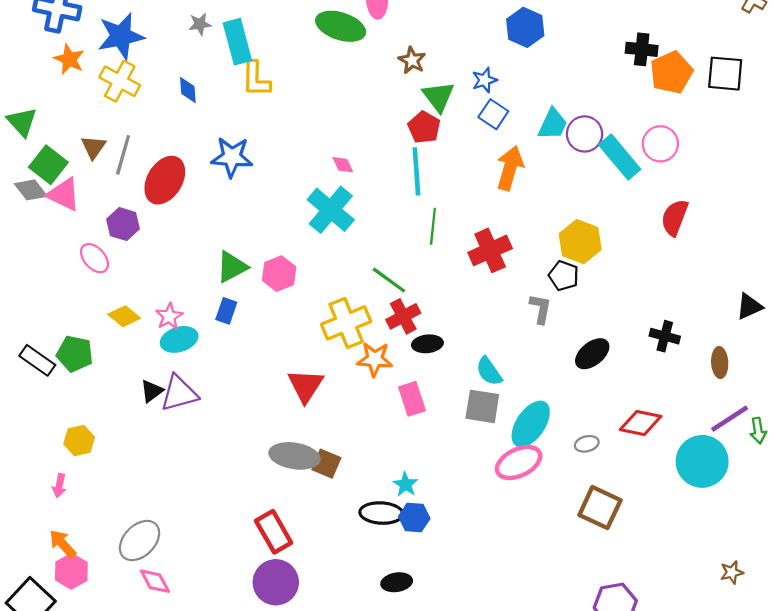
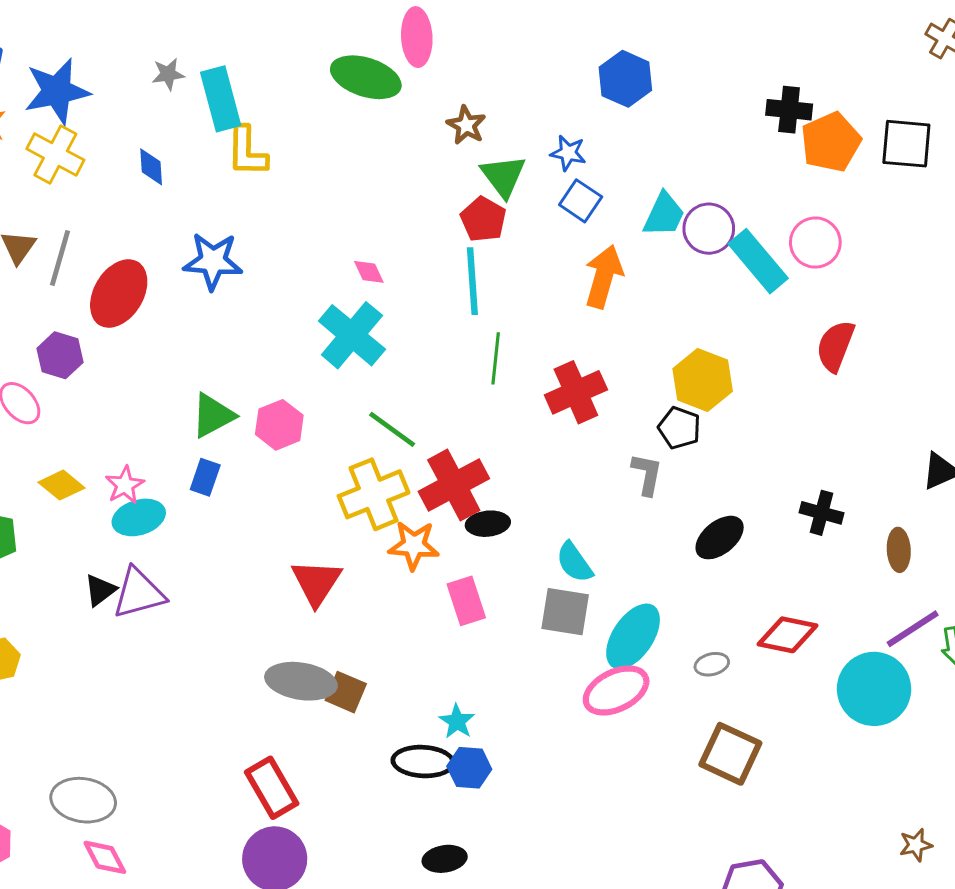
blue star: (485, 80) -> (568, 153), turned 30
green line: (389, 280) -> (392, 429), moved
red cross: (403, 316) -> (454, 485), size x1.4
gray ellipse: (140, 541) -> (83, 800), turned 54

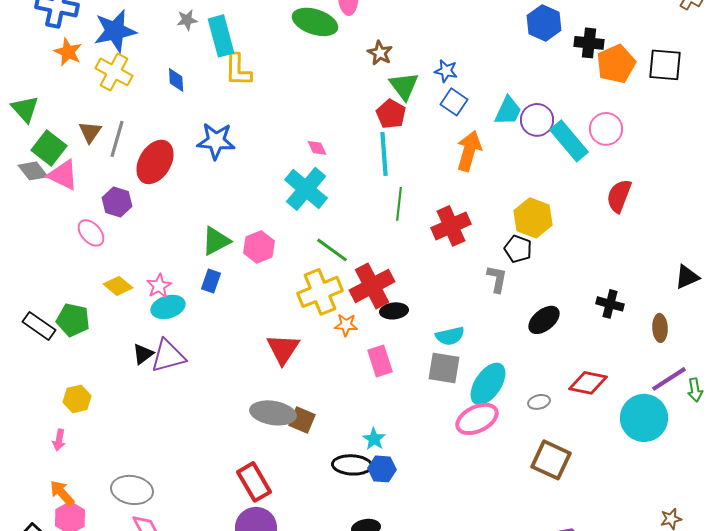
blue hexagon: (625, 79) -> (544, 23), moved
orange star: (414, 545) -> (346, 325), size x0.7
cyan semicircle: (574, 562) -> (450, 336), turned -68

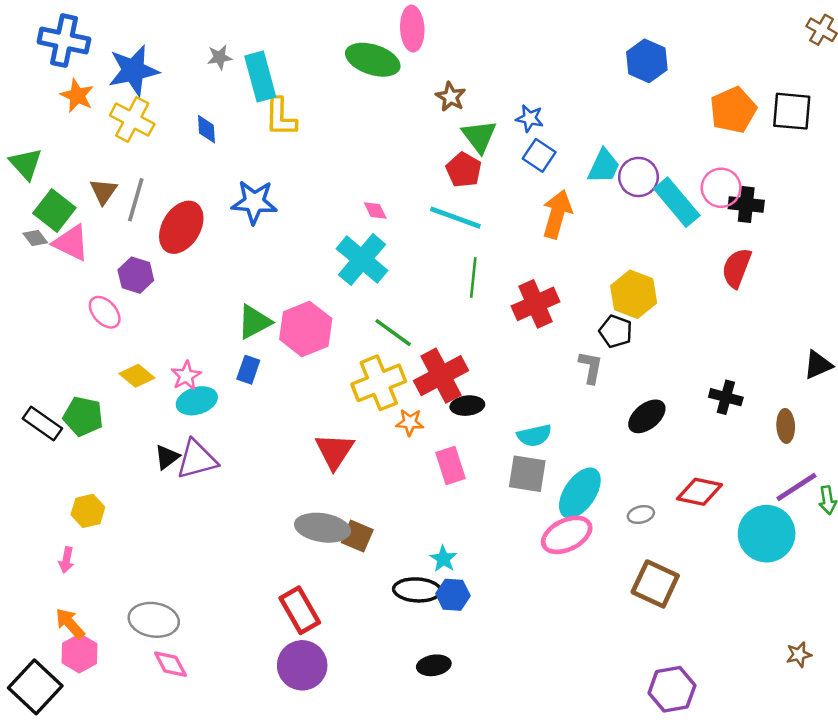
black cross: (589, 43) -> (746, 205), moved
cyan line: (384, 154) -> (455, 218), turned -66
gray diamond: (33, 171) -> (35, 238), size x0.7
pink hexagon: (259, 247) -> (306, 329), size x1.4

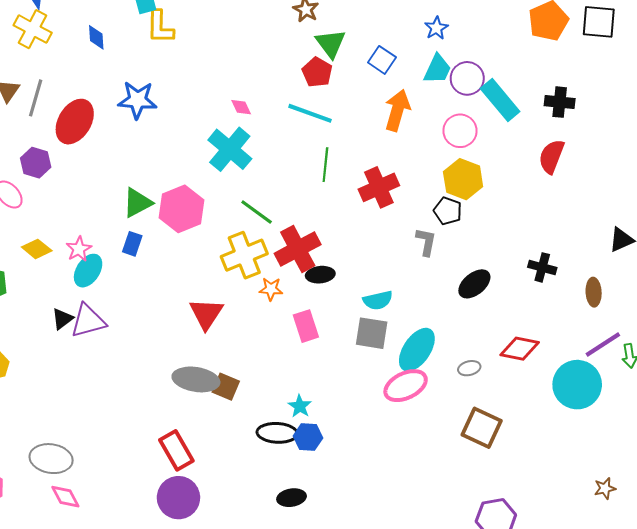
blue star: (530, 118) -> (436, 28), moved, turned 30
pink circle: (721, 188) -> (460, 131), moved
cyan ellipse: (197, 401) -> (88, 271), turned -40

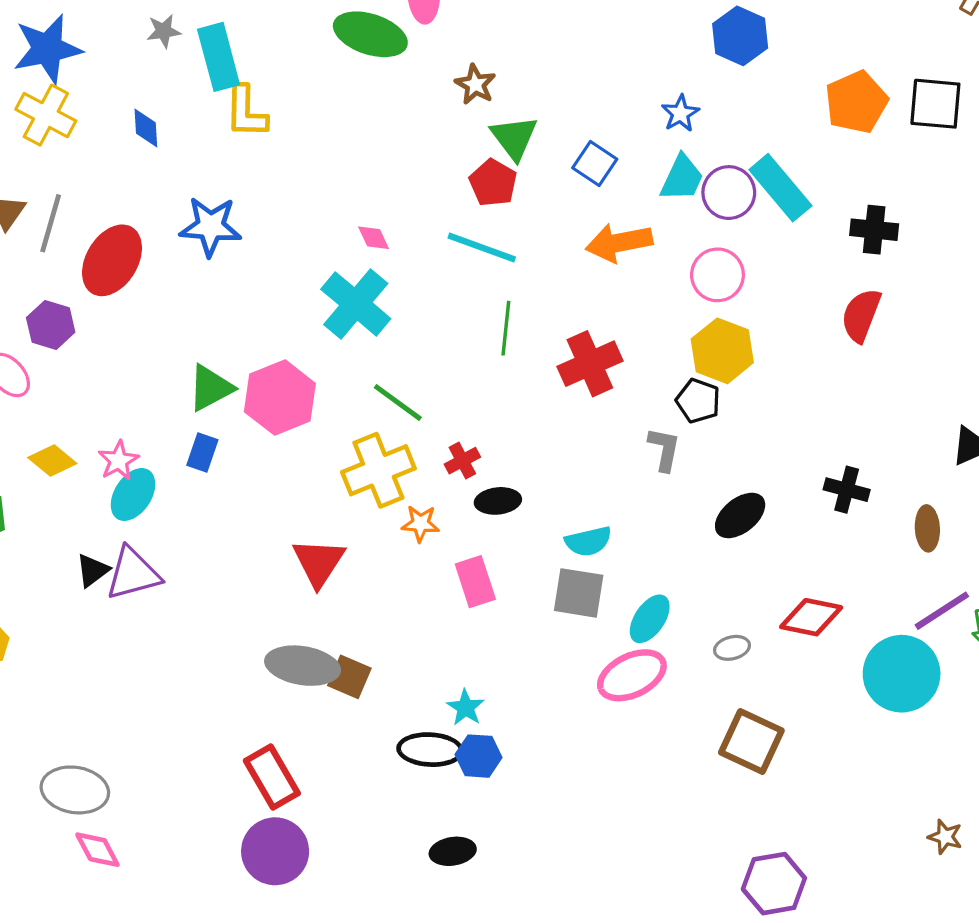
cyan rectangle: (500, 100) -> (780, 188), moved
orange arrow: (397, 110) -> (619, 243), turned -117
red cross: (298, 249) -> (462, 461), size x0.5
cyan ellipse: (417, 350) -> (650, 619), size x0.7
brown star: (605, 488) -> (945, 837), turned 30

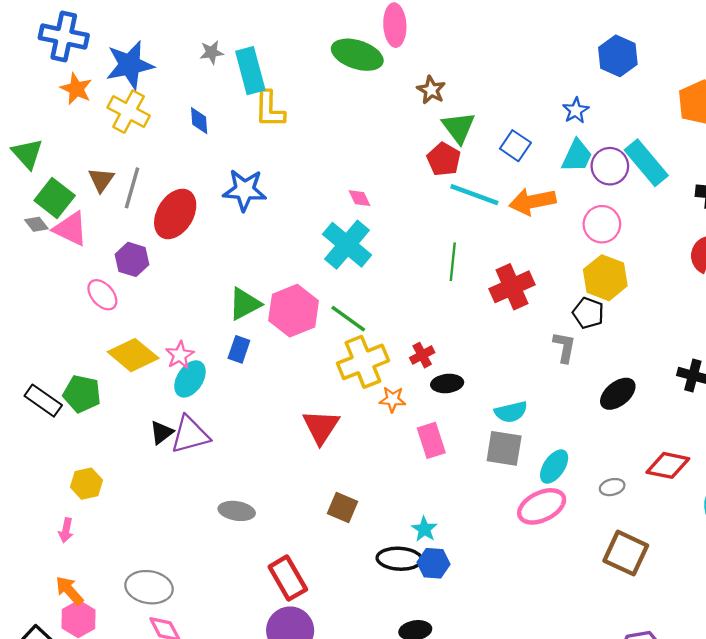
cyan line: (482, 247) -> (474, 195), moved
green line: (398, 402) -> (348, 319), moved
yellow diamond: (52, 461) -> (133, 355), size x1.5
gray ellipse: (303, 666) -> (237, 511), moved, size x0.7

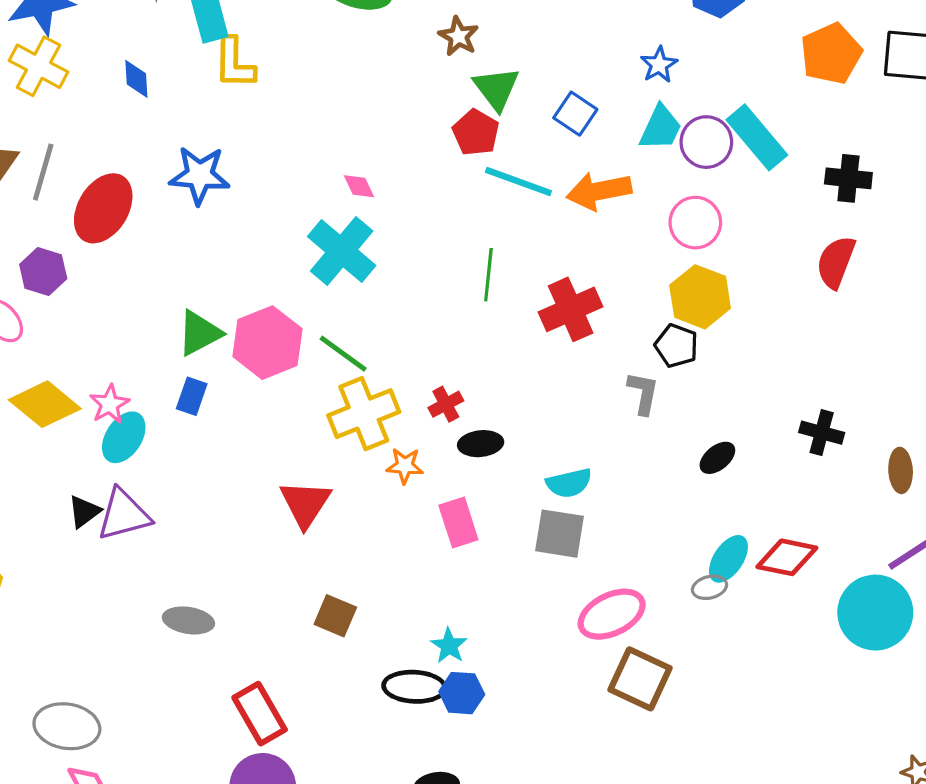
black ellipse: (618, 394) -> (717, 458), size x0.7
cyan ellipse: (554, 467) -> (728, 559), moved
brown square: (626, 553) -> (640, 679), moved

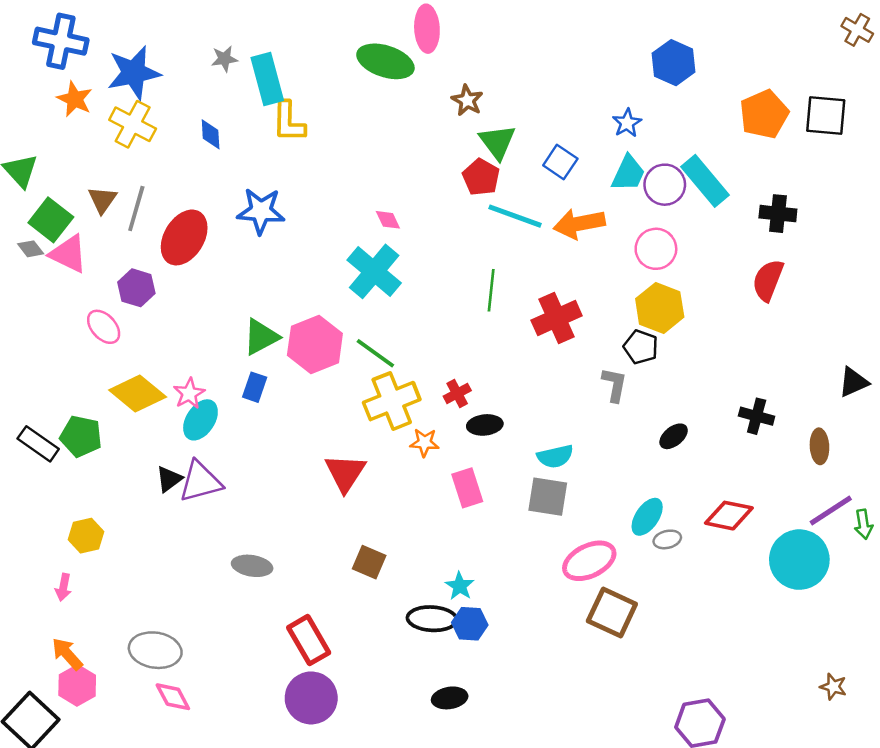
cyan ellipse: (728, 559) -> (647, 517), moved

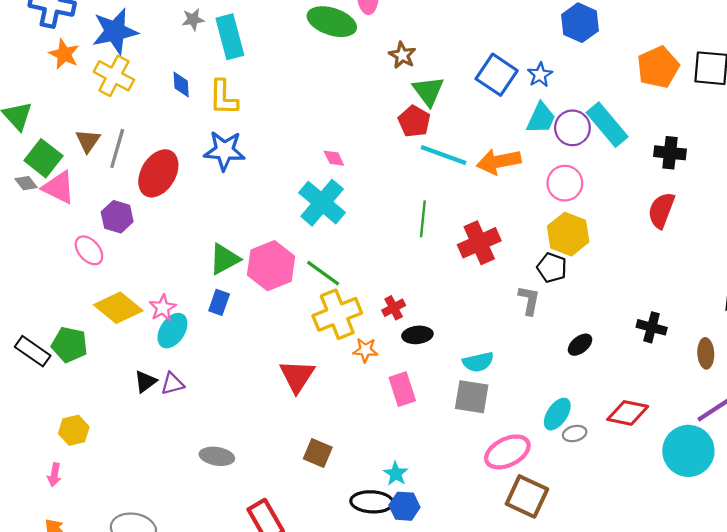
yellow L-shape: (289, 122) -> (223, 98), moved
blue square: (560, 162) -> (497, 75), moved, size x1.4
purple triangle: (200, 482) -> (172, 384), size x0.6

